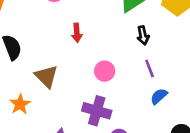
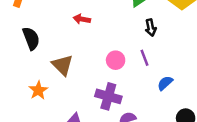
red arrow: (77, 33) -> (82, 19), moved, turned 105
purple line: (150, 68) -> (145, 58), moved

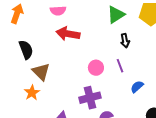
red arrow: (82, 19) -> (68, 34), size x1.6
brown triangle: (62, 65) -> (41, 72), moved
purple cross: (108, 96) -> (90, 98), turned -30

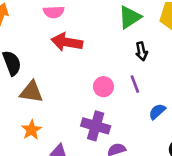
brown triangle: (41, 72) -> (31, 92), turned -36
orange star: (32, 93) -> (31, 130), moved
purple cross: (90, 98) -> (96, 126), turned 30

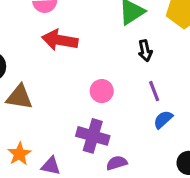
purple line: (135, 84) -> (154, 91), moved
orange star: (31, 130) -> (19, 154), moved

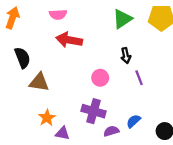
black arrow: (145, 51) -> (126, 56), moved
blue semicircle: (163, 119) -> (134, 121), moved
orange star: (19, 154) -> (47, 118), moved

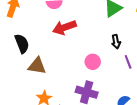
red arrow: (69, 40) -> (64, 27), turned -30

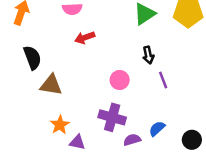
red arrow: (64, 27) -> (85, 38), size x0.7

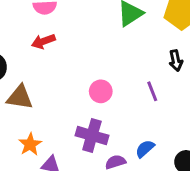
red arrow: (85, 38) -> (43, 41), moved
black arrow: (148, 55) -> (176, 60), moved

